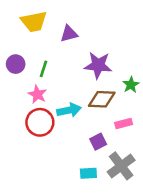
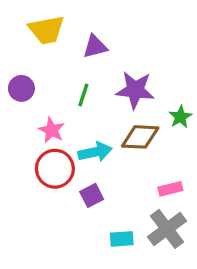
green line: (44, 69) -> (83, 95), moved
pink rectangle: (124, 124) -> (170, 189), moved
purple square: (98, 142) -> (92, 195), moved

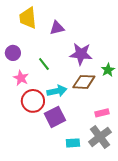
yellow trapezoid: (47, 30) -> (28, 18), turned 95
green line: (83, 95) -> (44, 64), moved, turned -56
pink star: (52, 130) -> (21, 78), moved
purple square: (92, 195) -> (55, 117), size x1.5

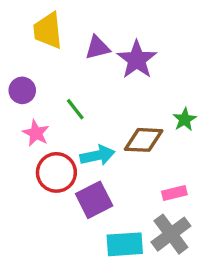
purple star: (81, 54) -> (137, 60), moved, turned 30
cyan rectangle: (73, 143) -> (125, 244), size x1.5

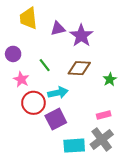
green star: (185, 119) -> (110, 79), moved
brown diamond: (144, 140) -> (79, 68), moved

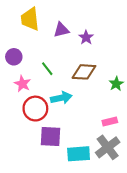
purple star: (81, 36) -> (86, 37), size x0.6
purple square: (56, 119) -> (50, 137), moved, turned 30

